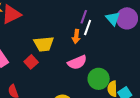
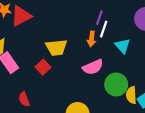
cyan triangle: (113, 19) -> (123, 46), moved

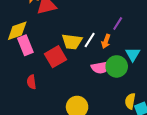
white line: (104, 29) -> (90, 40), moved
red square: (43, 67) -> (55, 57), size x1.5
green circle: (116, 84) -> (117, 66), moved

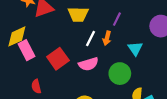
yellow trapezoid: (72, 42) -> (78, 14), moved
green circle: (117, 66) -> (120, 74), moved
pink semicircle: (101, 67) -> (88, 64), moved

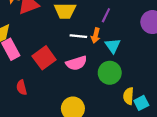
white line: (91, 38) -> (78, 36), turned 70
cyan triangle: (135, 49) -> (113, 46), moved

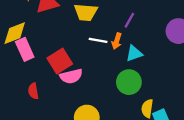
cyan triangle: (113, 46) -> (134, 53), turned 42
pink semicircle: (76, 63) -> (71, 76), moved

